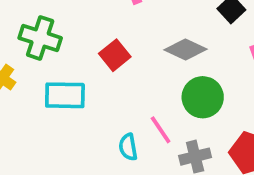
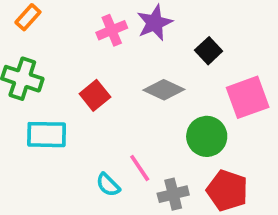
green circle: (203, 97) -> (207, 136), moved
cyan semicircle: (128, 147) -> (108, 185), turned -35

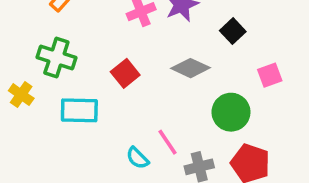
pink square: (248, 97) -> (270, 75), size x0.6

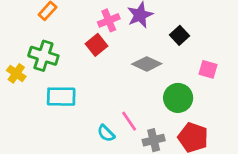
red square: (125, 73) -> (96, 45), moved
pink square: (270, 75) -> (208, 69), turned 36
yellow cross: (21, 95) -> (16, 73), moved

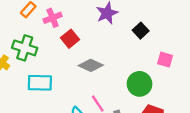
pink cross: (109, 20) -> (53, 18), moved
gray diamond: (147, 64) -> (91, 65), moved

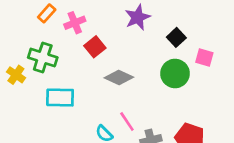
pink square: (165, 60) -> (204, 57), moved
green circle: (140, 84) -> (175, 73), moved

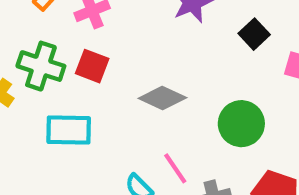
red square: (95, 47) -> (92, 66), moved, turned -30
green circle: (175, 73) -> (241, 124), moved

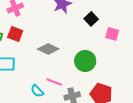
pink line: (175, 168) -> (54, 82), turned -35

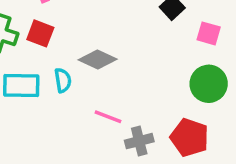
green circle: (85, 61) -> (209, 84), moved
cyan semicircle: (37, 91) -> (63, 80), moved, turned -144

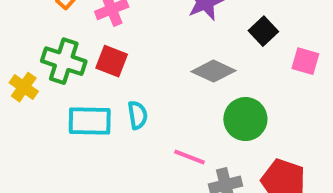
gray diamond: (98, 59) -> (213, 71), moved
green circle: (209, 84) -> (245, 119), moved

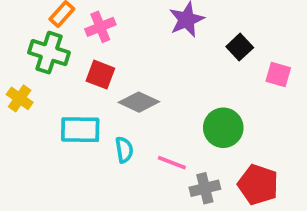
green cross: (64, 61) -> (49, 53), moved
gray diamond: (213, 71) -> (139, 102), moved
cyan semicircle: (138, 115) -> (124, 150), moved

